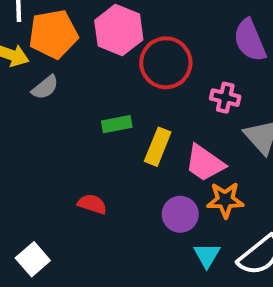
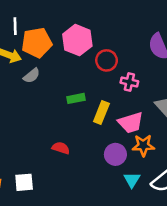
red circle: (166, 63) -> (107, 60), size x0.7
pink cross: (225, 98) -> (129, 82), moved
pink trapezoid: (205, 163) -> (131, 123), turned -52
white square: (33, 259) -> (24, 182), turned 36

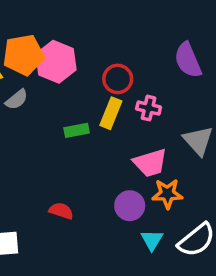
pink hexagon: (77, 40) -> (56, 62), moved
yellow rectangle: (101, 112) -> (111, 113), moved
red semicircle: (61, 148) -> (61, 211), moved

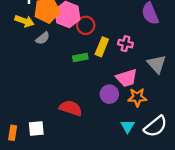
red circle: (118, 79) -> (86, 25), moved
purple circle: (130, 206) -> (109, 94), moved
red semicircle: (61, 211) -> (71, 108), size x1.5

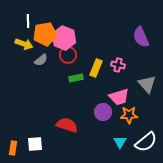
red circle: (86, 25) -> (68, 55), moved

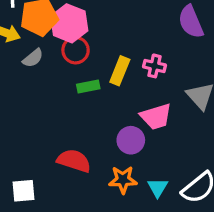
orange star: (129, 115) -> (123, 180), moved

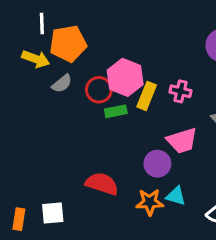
pink hexagon: (69, 23) -> (125, 77), moved
red circle: (76, 50) -> (99, 90), moved
cyan triangle: (158, 188) -> (176, 196), moved, turned -45

